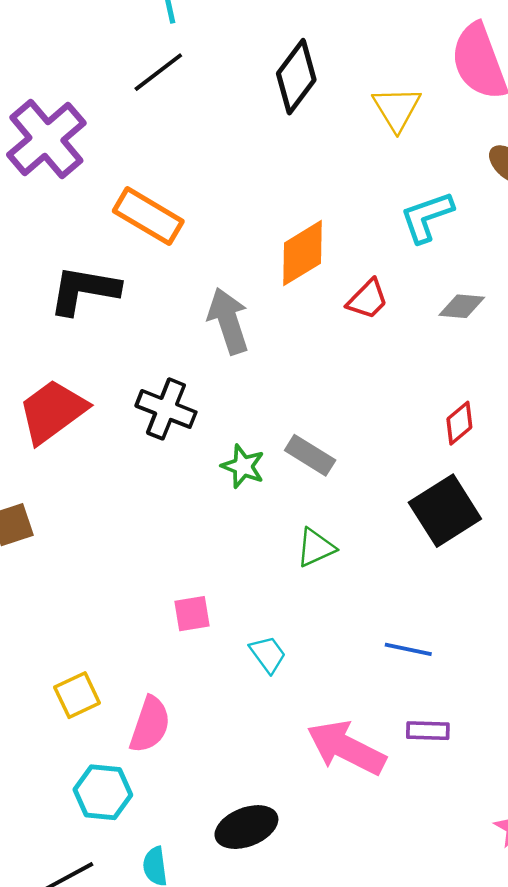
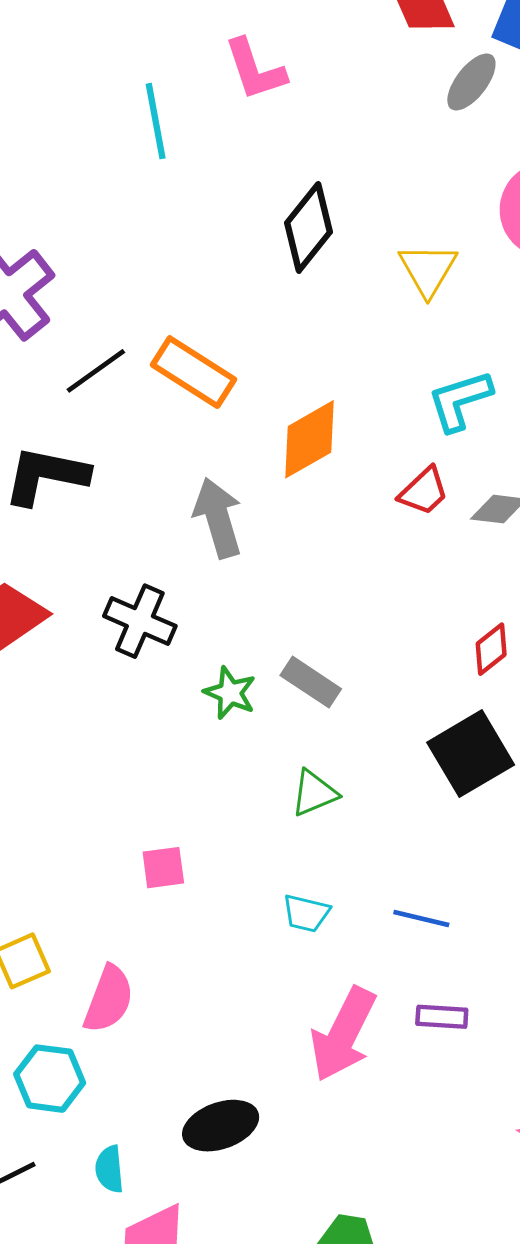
black line: (158, 72) -> (96, 371), moved
orange rectangle: (148, 216) -> (194, 372), moved
red trapezoid: (368, 299) -> (424, 491), moved
cyan trapezoid: (268, 654) -> (306, 913), moved, turned 138
pink arrow: (346, 748) -> (343, 1034), turned -92

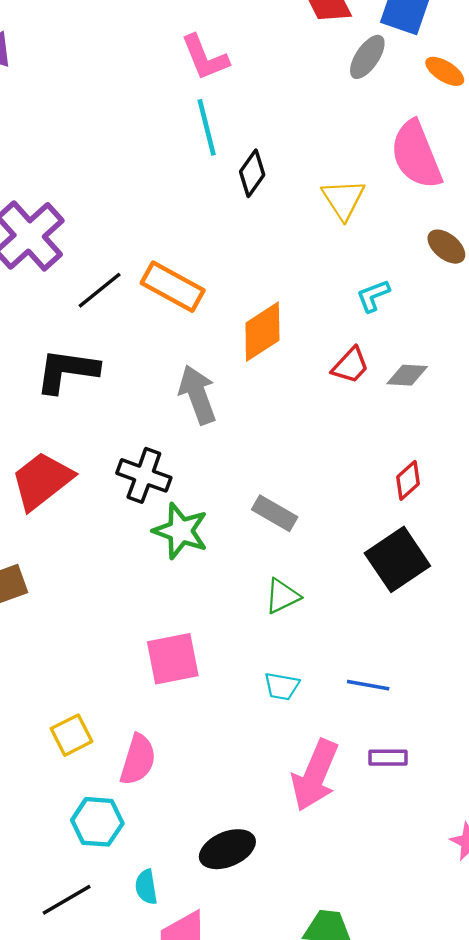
cyan line: (156, 121) -> (207, 127), moved
black diamond: (309, 227) -> (252, 173), size x0.7
cyan L-shape: (460, 401) -> (373, 296), size x0.7
green star: (230, 693) -> (181, 531), moved, size x1.4
pink square: (163, 868) -> (173, 659), size x1.6

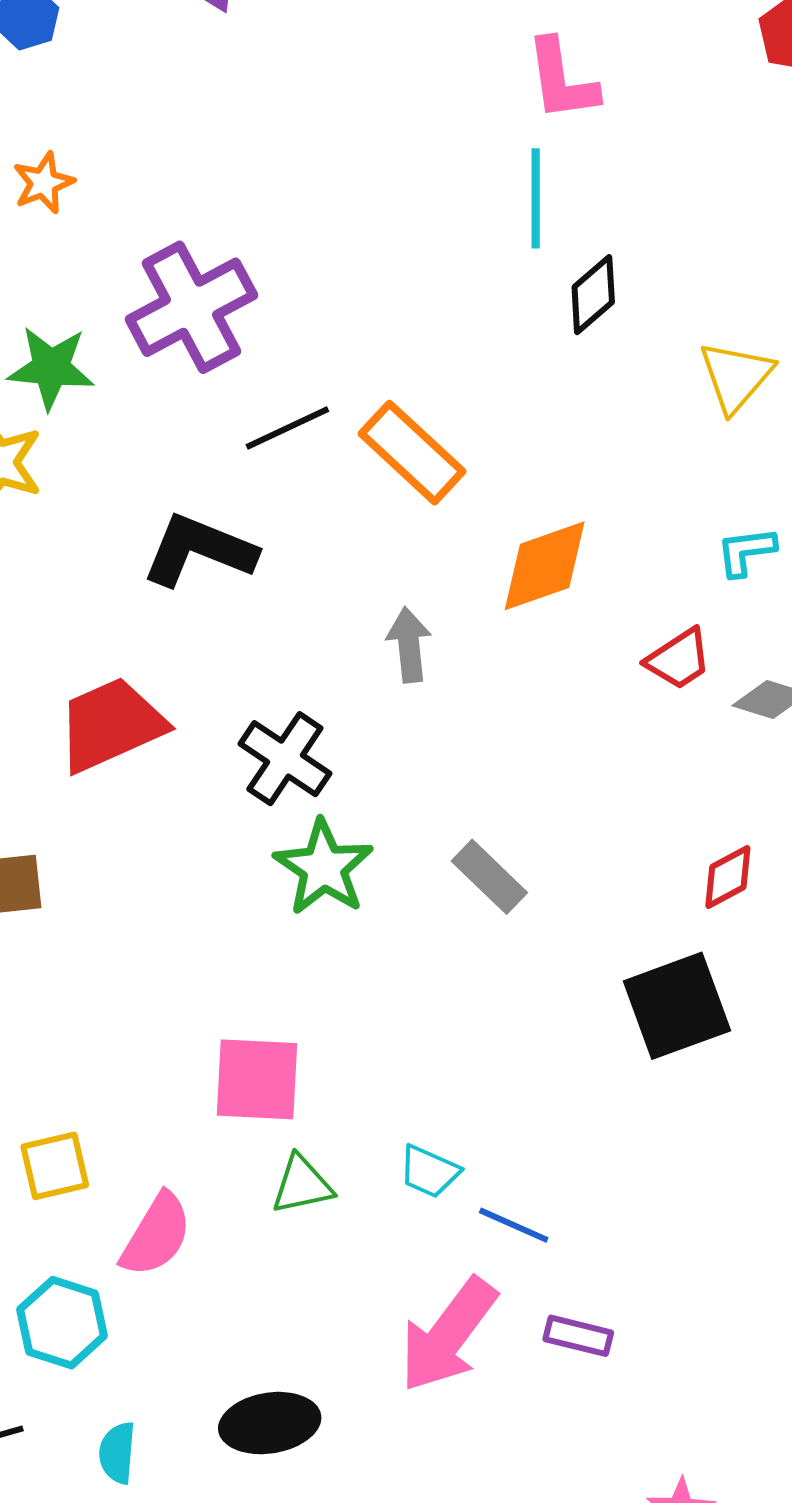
gray arrow: (198, 395) -> (409, 645), size x0.7
green triangle: (282, 596) -> (302, 1185), moved
blue line: (368, 685) -> (514, 1225), moved

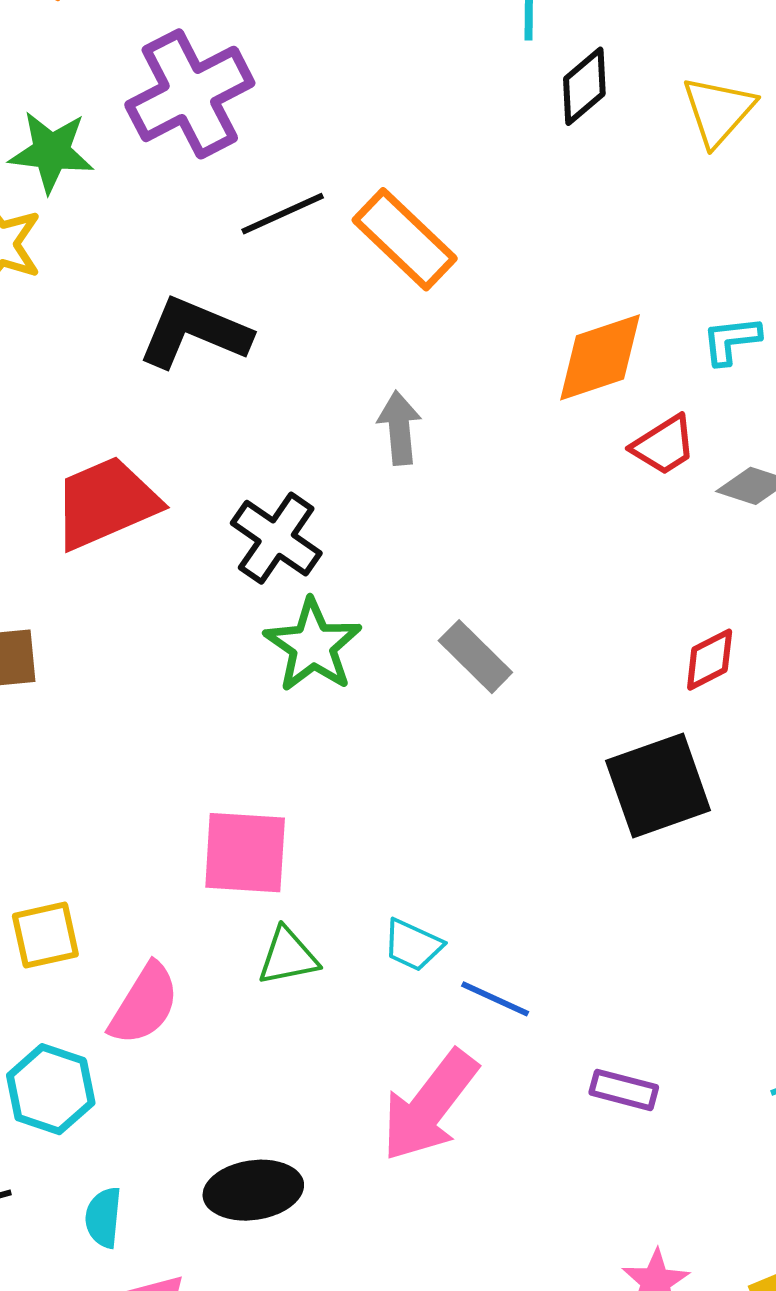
yellow triangle: (736, 376) -> (718, 111), moved
orange diamond: (545, 566) -> (600, 357), moved
purple rectangle: (578, 1336) -> (624, 1090), moved

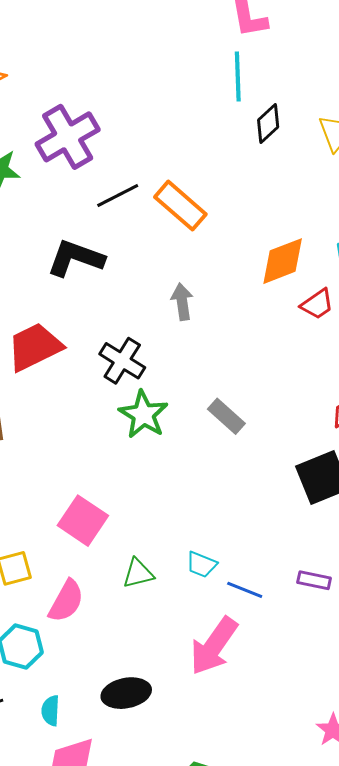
pink square: (245, 853) -> (83, 521), moved, turned 33
purple rectangle: (624, 1090) -> (314, 580), moved

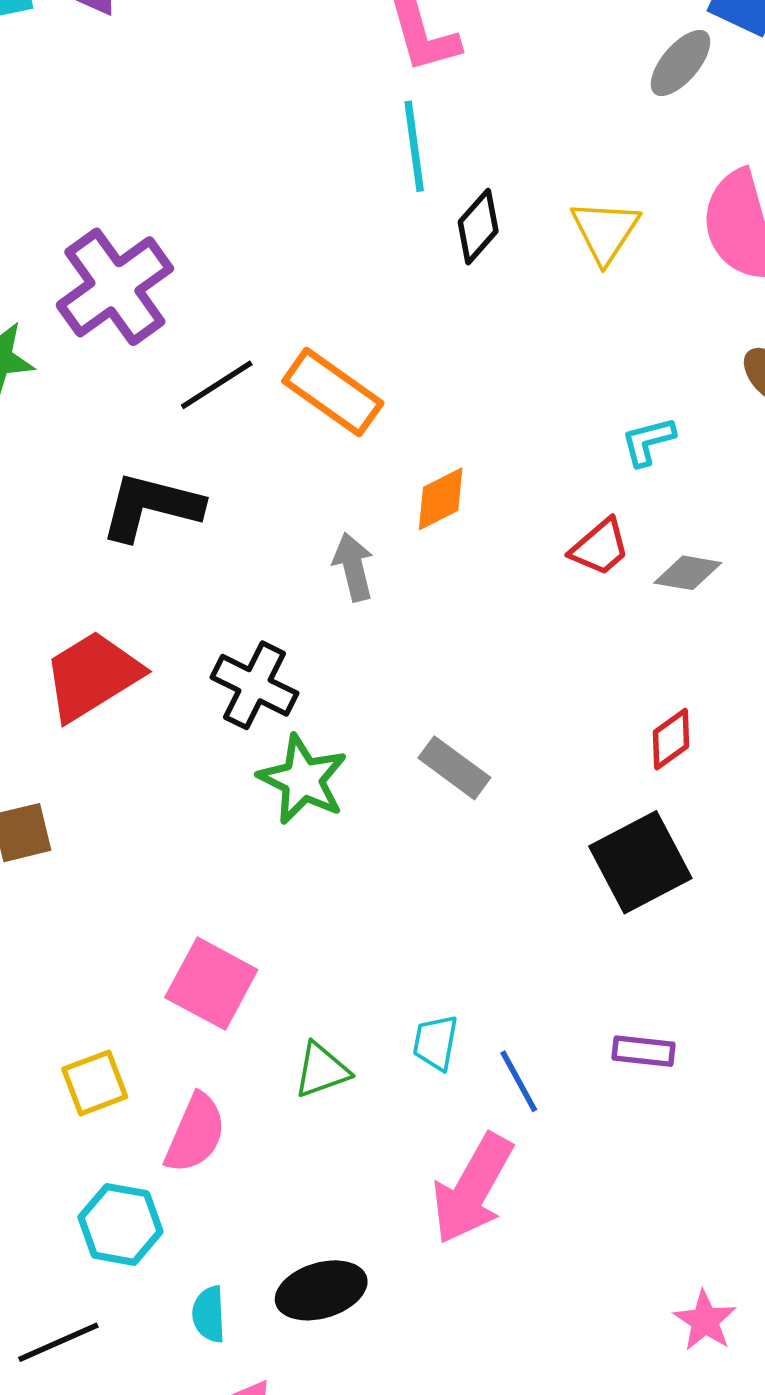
orange diamond: (283, 261) -> (441, 499), moved, size x0.7
cyan trapezoid: (201, 565) -> (435, 1043), turned 84
blue line: (245, 590) -> (519, 1081), turned 45
cyan semicircle: (51, 711) -> (209, 1314), moved

